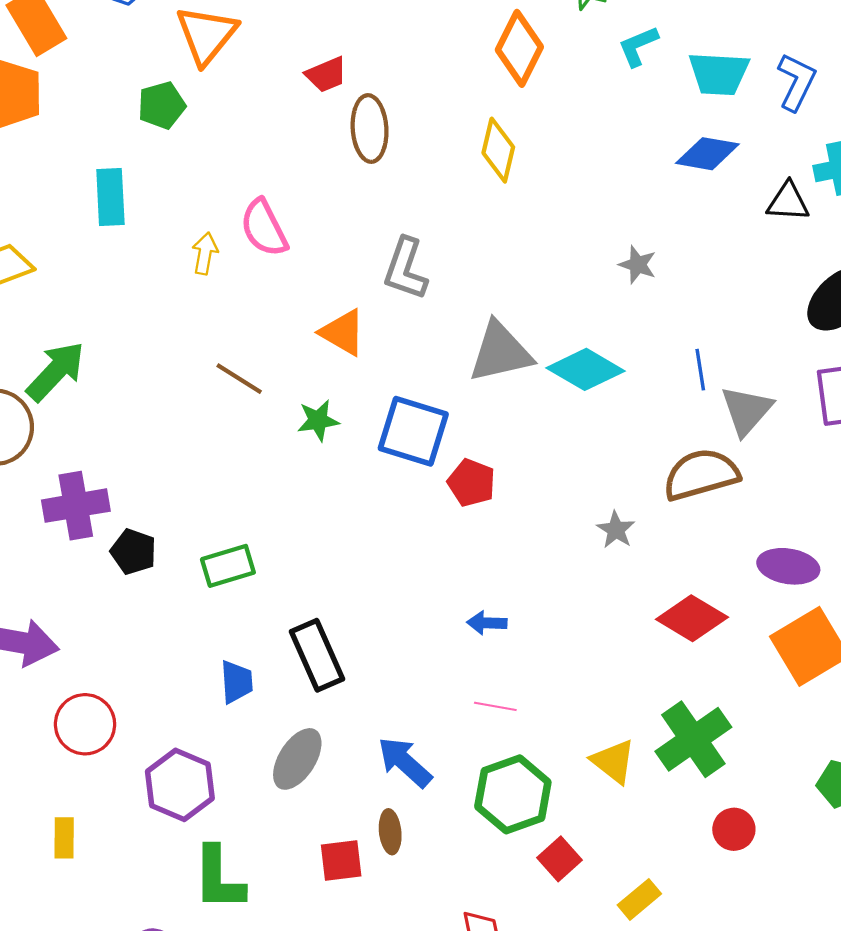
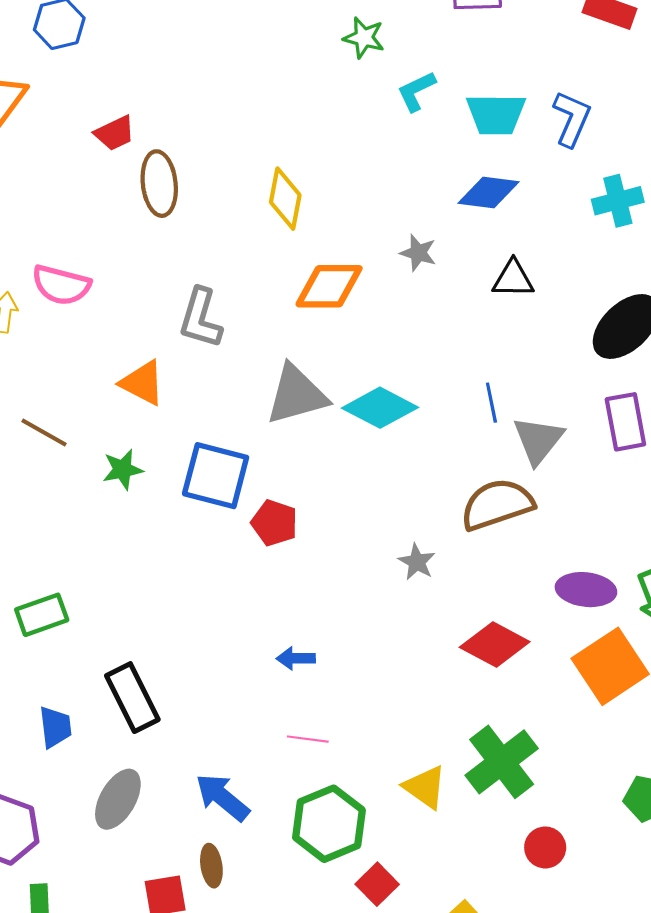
orange diamond: (519, 48) -> (329, 286), moved, turned 66
black triangle: (788, 202) -> (513, 279), moved
pink semicircle: (264, 228) -> (61, 285), turned -46
gray star: (638, 265) -> (418, 253), moved

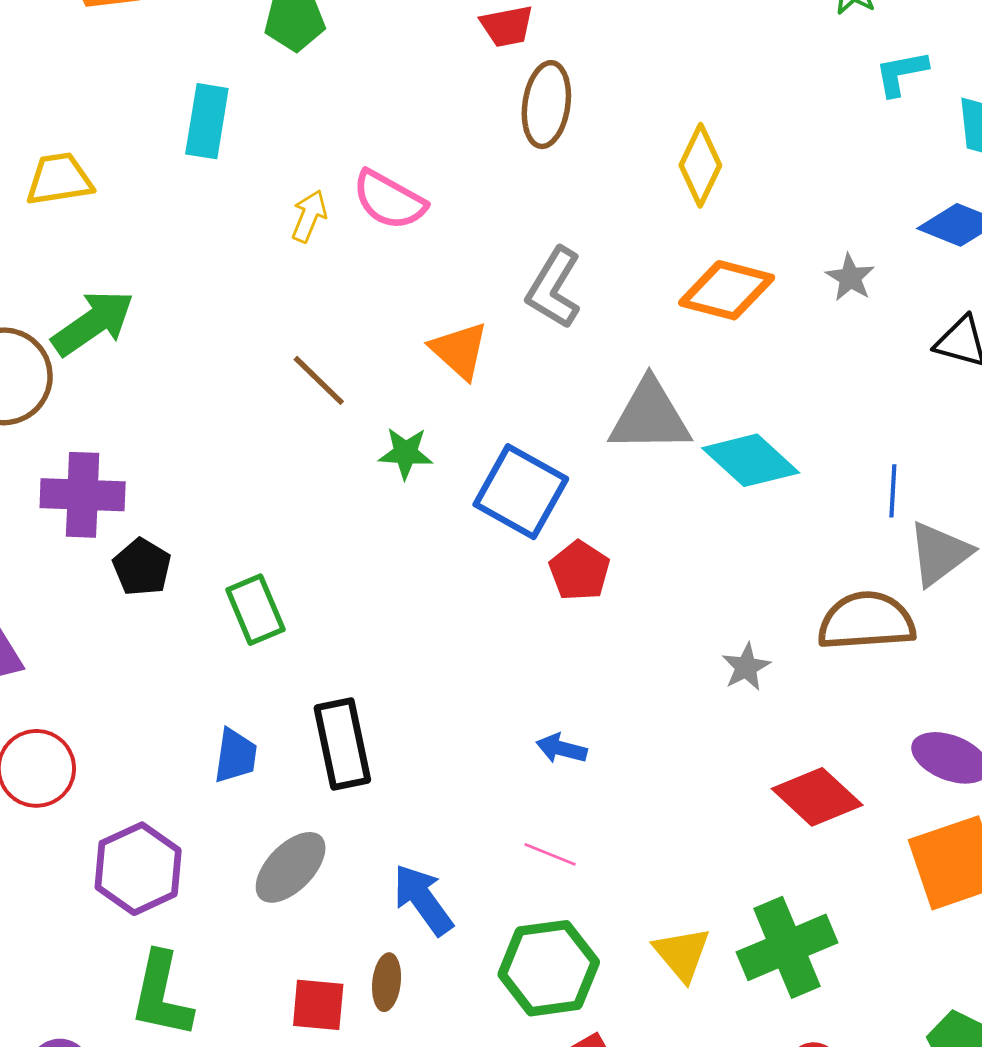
green rectangle: (42, 615) -> (255, 610), turned 72

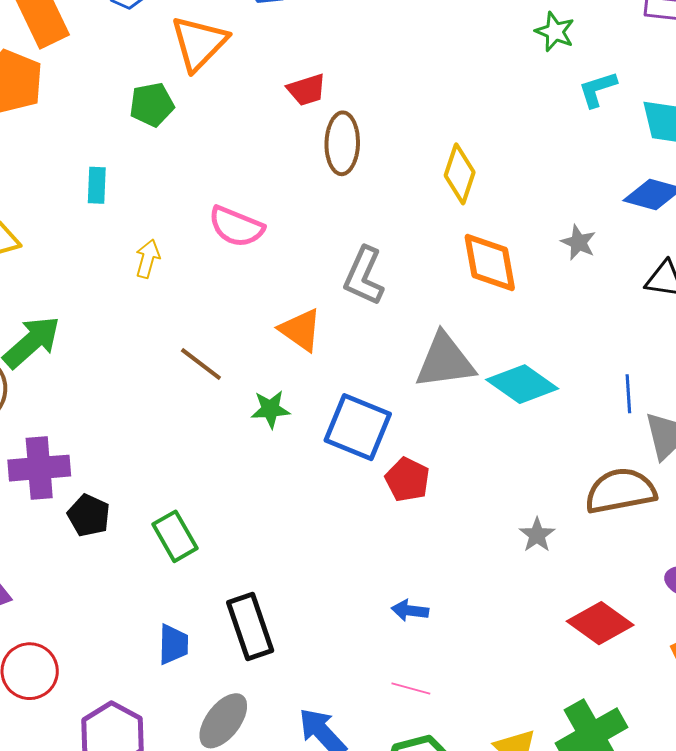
cyan rectangle: (207, 121) -> (97, 185), size x0.7
yellow arrow: (309, 216) -> (148, 259), moved
orange diamond: (727, 290) -> (490, 262), turned 72

